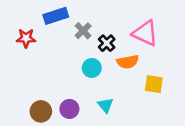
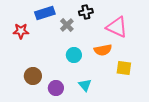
black cross: (107, 43) -> (86, 12), moved, turned 32
brown circle: (41, 111) -> (33, 76), moved

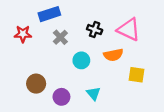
black cross: (86, 12) -> (95, 30), moved, turned 32
gray cross: (67, 25) -> (60, 37), moved

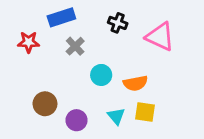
black cross: (95, 30) -> (118, 23), moved
orange semicircle: (113, 55) -> (135, 83), moved
yellow square: (136, 75) -> (145, 112), moved

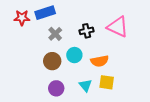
black cross: (118, 23) -> (87, 31), moved, turned -32
red star: (29, 42) -> (22, 18), moved
brown circle: (45, 104) -> (52, 61), moved

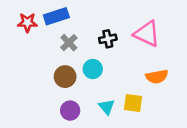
orange semicircle: (100, 61) -> (157, 77), moved

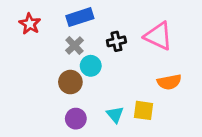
blue rectangle: (56, 16) -> (80, 17), moved
red star: (27, 22) -> (30, 24), turned 30
cyan circle: (93, 69) -> (91, 66), moved

